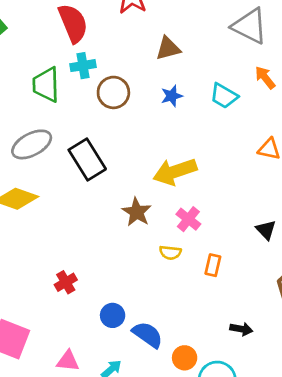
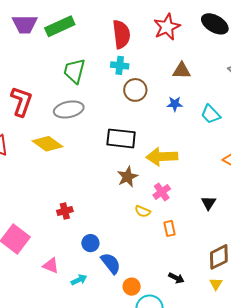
green trapezoid: (46, 85) -> (74, 71), moved
black rectangle: (87, 159) -> (121, 138), moved, turned -68
black triangle: (266, 230) -> (209, 203), moved
orange rectangle: (213, 265) -> (169, 228), turned -42

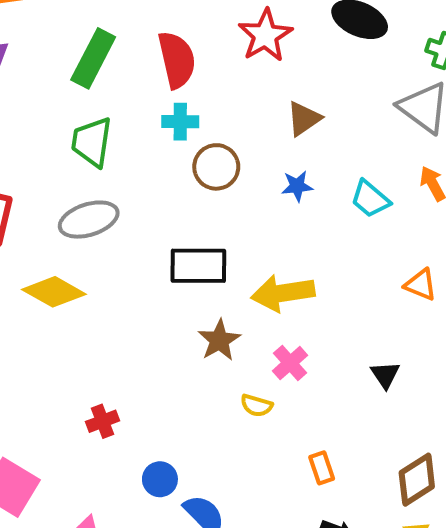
green rectangle: (60, 26) -> (93, 58), moved, turned -32
brown triangle: (182, 71) -> (304, 119), turned -30
orange rectangle: (169, 228) -> (322, 468), moved

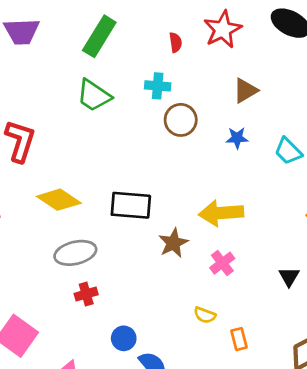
red semicircle: (177, 60) -> (176, 42), moved, size x0.5
green trapezoid: (92, 142) -> (94, 95), turned -69
gray ellipse: (89, 220) -> (75, 253), moved
black rectangle: (198, 266) -> (131, 205), moved
yellow semicircle: (256, 405) -> (205, 315), moved

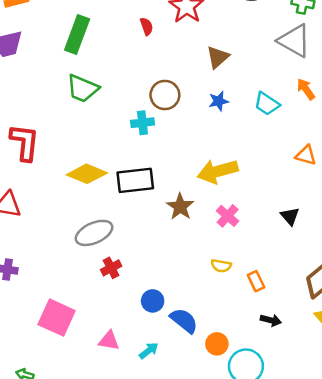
cyan cross: (158, 86) -> (142, 123), moved
yellow diamond: (59, 200) -> (87, 174), moved

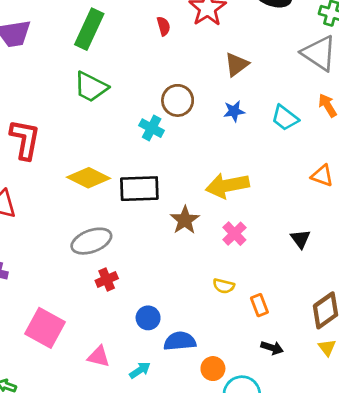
cyan cross: (142, 123) -> (152, 128), turned 30
blue semicircle: (184, 321) -> (180, 341), turned -48

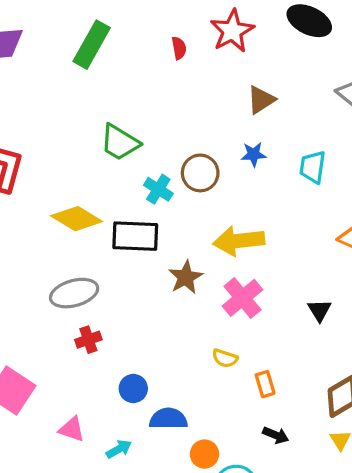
green trapezoid: (91, 87) -> (120, 142), moved
brown circle: (178, 100) -> (200, 173), moved
cyan trapezoid: (285, 118) -> (313, 167), turned 56
cyan cross: (152, 128) -> (158, 189), moved
pink cross: (234, 234) -> (242, 298), size x1.4

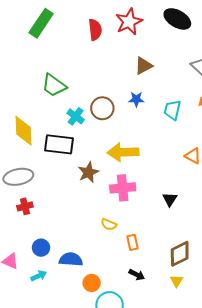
red semicircle: (179, 48) -> (95, 30), size x1.5
yellow diamond: (77, 219) -> (23, 131), turned 52
pink cross: (242, 298) -> (123, 188), turned 30
blue circle: (133, 389) -> (41, 248), moved

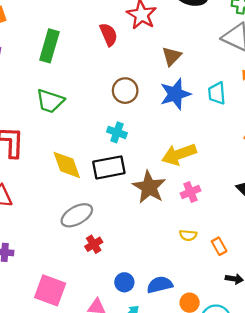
green trapezoid: (54, 85) -> (50, 101), moved
blue star: (136, 99) -> (175, 94), size x1.8
brown circle: (102, 108) -> (125, 91), moved
brown star: (88, 172) -> (149, 187), size x1.4
pink cross: (123, 188) -> (190, 192), size x0.7

